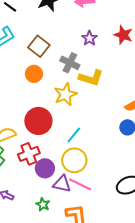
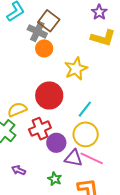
gray cross: (70, 63) -> (37, 31), moved
yellow L-shape: (91, 78) -> (103, 38), moved

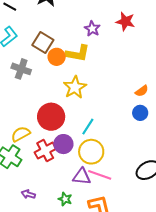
gray cross: (37, 31) -> (21, 69), moved
yellow L-shape: (103, 38) -> (78, 53), moved
orange circle: (44, 48) -> (57, 57), moved
purple circle: (56, 143) -> (63, 144), moved

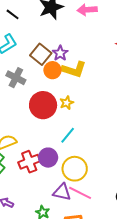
purple star: (92, 29) -> (60, 53), moved
yellow star: (75, 87) -> (67, 103), size x0.6
red circle: (51, 117) -> (43, 105), moved
cyan line: (88, 127) -> (68, 135), moved

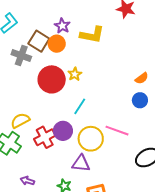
brown square: (41, 54) -> (39, 41), moved
yellow L-shape: (74, 69) -> (92, 35), moved
pink line: (80, 193) -> (117, 131), moved

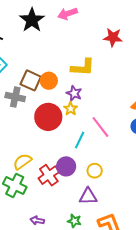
purple star: (62, 26) -> (74, 93), moved
pink line: (117, 131) -> (100, 127), moved, turned 40
yellow circle: (91, 139) -> (95, 171), size x0.6

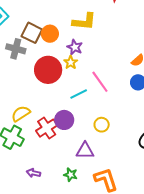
cyan line: (80, 140) -> (79, 94), turned 36
yellow circle: (95, 171) -> (102, 125), moved

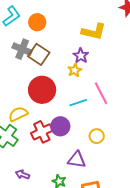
brown square: (32, 33) -> (39, 54), moved
orange circle: (50, 34) -> (37, 22), moved
red circle: (48, 70) -> (42, 90), moved

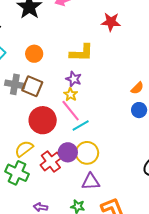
orange circle: (37, 22) -> (34, 54), moved
pink line: (101, 93) -> (71, 111), moved
yellow circle: (97, 136) -> (87, 153), moved, size x1.5

